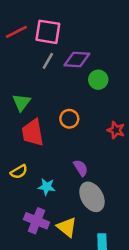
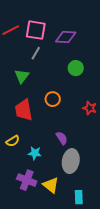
purple diamond: (77, 60) -> (66, 37), moved
green triangle: (21, 102) -> (22, 76), moved
gray ellipse: (92, 197) -> (71, 161), turned 40

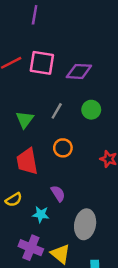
gray line: (36, 53) -> (57, 111), moved
purple semicircle: (62, 138) -> (58, 193), moved

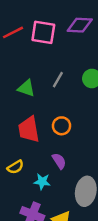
purple diamond: (79, 71) -> (80, 25), moved
green triangle: (25, 120) -> (26, 88), turned -48
orange circle: (63, 148) -> (62, 126), moved

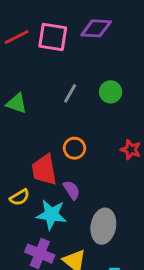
green triangle: (26, 88) -> (17, 103), moved
red trapezoid: (29, 129) -> (44, 170), moved
cyan star: (42, 182) -> (51, 215), size x1.5

